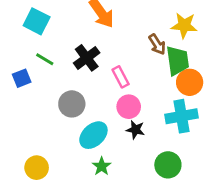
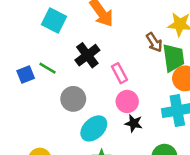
cyan square: (37, 21) -> (54, 21), moved
green line: (45, 59) -> (48, 68), moved

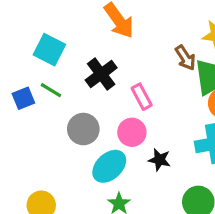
cyan square: (54, 21) -> (49, 50), moved
pink circle: (127, 101) -> (132, 132), moved

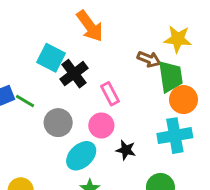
cyan square: (49, 50) -> (51, 58), moved
brown arrow: (185, 58) -> (149, 59), turned -35
green line: (51, 90) -> (25, 101), moved

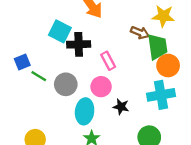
black cross: (74, 74) -> (79, 44), turned 35
green line: (25, 101) -> (39, 76), moved
cyan ellipse: (81, 156) -> (85, 111), turned -40

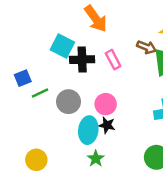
pink rectangle: (108, 61) -> (113, 60), moved
green line: (39, 76) -> (40, 93), turned -56
black star: (121, 107) -> (107, 125), moved

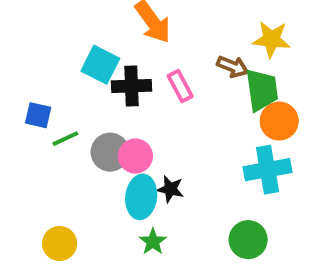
blue square: (23, 78) -> (38, 115), turned 35
pink circle: (106, 104) -> (135, 156), moved

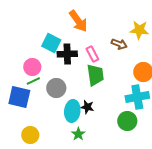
green trapezoid: (262, 90) -> (95, 75), moved
blue square: (38, 115) -> (19, 97), moved, size x1.6
pink circle: (135, 156) -> (32, 67), moved
green circle: (248, 240) -> (127, 121), moved

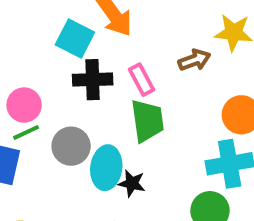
cyan square: (51, 43) -> (75, 39), moved
brown arrow: (119, 44) -> (194, 60), turned -42
cyan ellipse: (72, 111) -> (106, 168), moved

